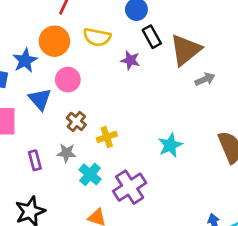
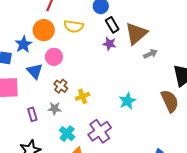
purple star: (130, 60) -> (109, 44), moved
cyan cross: (90, 174) -> (67, 134), moved

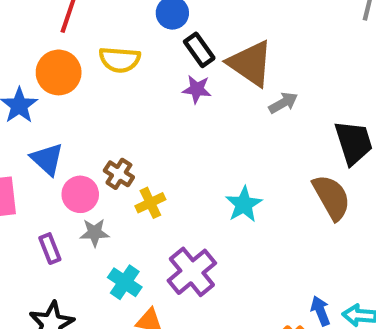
brown triangle: (136, 33) -> (250, 63), turned -40
pink circle: (54, 57) -> (80, 194), moved
brown cross: (61, 86) -> (119, 174), moved

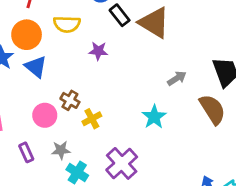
purple star: (197, 89) -> (98, 51), moved
gray arrow: (283, 103) -> (177, 78), moved
blue triangle: (47, 159) -> (36, 67), moved
gray star: (95, 233) -> (61, 150), moved

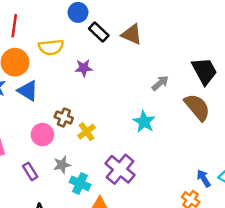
brown triangle: (154, 23) -> (132, 34), size x0.7

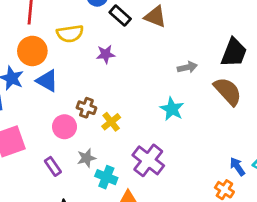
black trapezoid: (204, 71) -> (234, 53), turned 52
gray arrow: (160, 83) -> (187, 67), turned 30

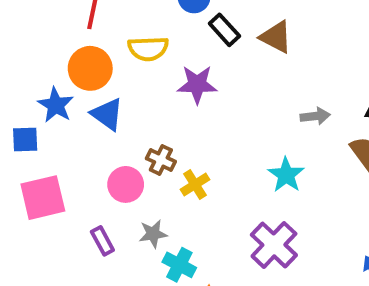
purple star: (106, 54) -> (197, 84), size x1.4
purple cross: (148, 160) -> (274, 245), moved

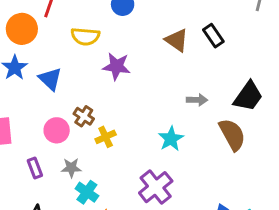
black rectangle: (224, 30) -> (213, 36), moved
orange circle: (90, 68) -> (22, 29), moved

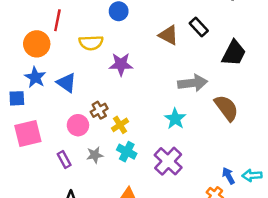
black trapezoid: (248, 96) -> (234, 53), moved
gray arrow: (197, 100) -> (193, 83), size x1.6
brown cross: (84, 116) -> (99, 110), turned 35
cyan cross: (87, 192) -> (127, 152), moved

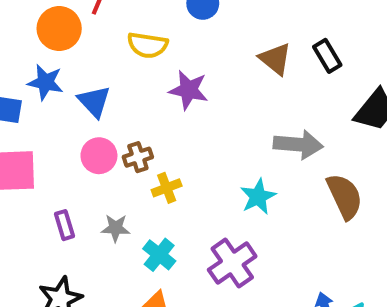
blue star: (35, 77) -> (45, 82), turned -30
pink circle: (78, 125) -> (99, 156), moved
cyan cross: (127, 152) -> (159, 255), moved

